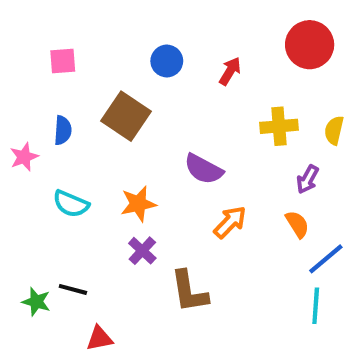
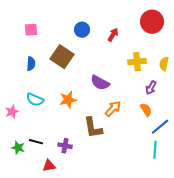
pink star: (24, 157) -> (12, 112), moved
purple cross: (142, 251) -> (65, 146), moved, turned -32
brown L-shape: (189, 291) -> (93, 128), moved

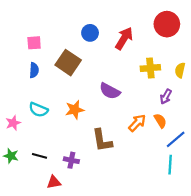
pink square: (31, 30) -> (34, 43), moved
red arrow: (113, 35) -> (124, 38), size x1.5
orange arrow: (113, 109) -> (137, 123), moved
green star: (18, 148) -> (11, 156), moved

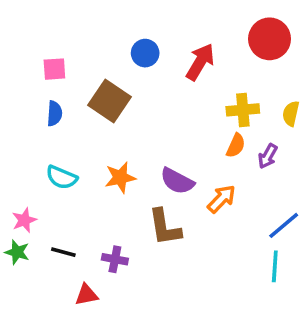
purple semicircle: (110, 91) -> (177, 181), moved
orange semicircle: (160, 121) -> (236, 145), moved, turned 56
pink star: (13, 123) -> (24, 220), moved

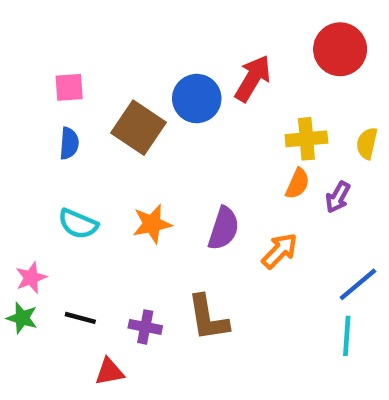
blue circle: (145, 53) -> (197, 99), moved, size x1.4
purple semicircle: (177, 181) -> (224, 228), turned -100
brown L-shape: (165, 227) -> (208, 318), moved

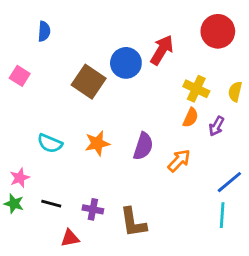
pink square: (69, 87) -> (20, 76), moved, turned 36
yellow cross: (306, 139) -> (196, 89), turned 30
blue semicircle: (69, 143) -> (44, 31), moved
brown L-shape: (208, 318) -> (133, 222), moved

